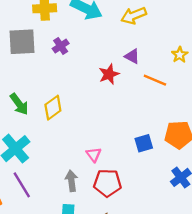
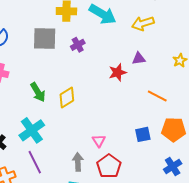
purple triangle: (132, 56) -> (139, 58), turned -40
orange line: (155, 80) -> (157, 96), moved
red pentagon: (107, 183) -> (109, 166), turned 30

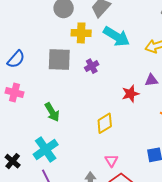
yellow diamond: (67, 98) -> (105, 123), moved

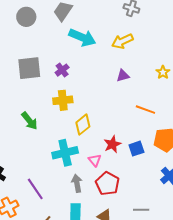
yellow cross: (81, 33) -> (63, 100), moved
red star: (130, 94) -> (112, 144), moved
cyan cross: (46, 149) -> (65, 153), moved, turned 30

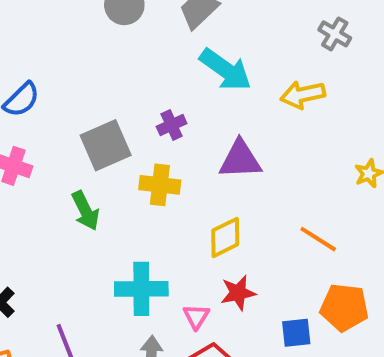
gray square: (29, 68) -> (106, 145), moved, turned -30
purple triangle: (123, 76) -> (240, 160), moved, size x1.6
yellow diamond: (83, 125) -> (225, 237), moved
blue square: (136, 149) -> (296, 333), moved

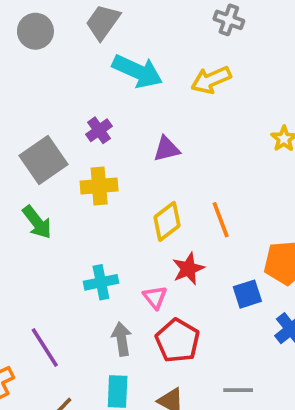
purple triangle: (240, 160) -> (166, 149), size x0.7
orange line: (318, 239) -> (221, 220), moved, turned 48
cyan cross: (141, 289) -> (101, 282), size x0.7

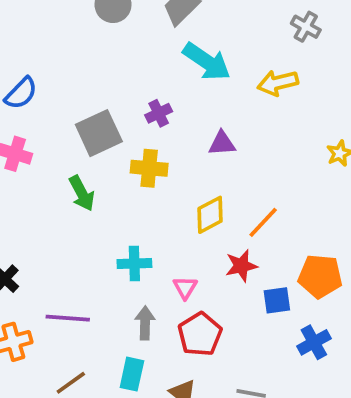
orange line: (221, 220) -> (263, 222), turned 54
red star: (188, 269) -> (241, 266), moved
purple line: (45, 347) -> (68, 318), turned -63

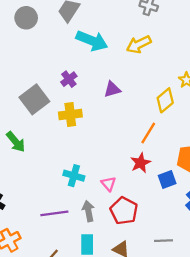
green arrow: (82, 193) -> (16, 142), moved
yellow diamond: (210, 215) -> (165, 100), moved
cyan cross: (134, 264) -> (74, 176), turned 30
purple line: (68, 318) -> (54, 213), moved

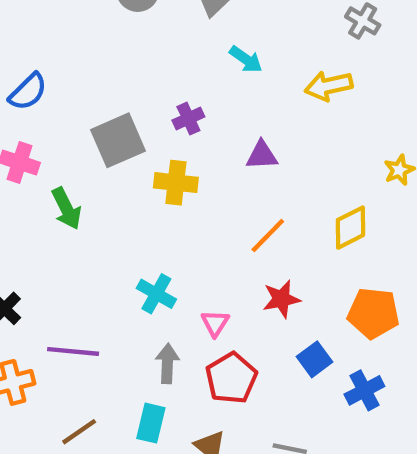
cyan arrow: (92, 41) -> (246, 59), size x0.6
yellow diamond: (165, 100) -> (350, 228), moved
orange line: (148, 133) -> (268, 236), moved
blue square: (167, 179) -> (314, 359), moved, turned -30
purple line: (54, 213) -> (73, 351), moved

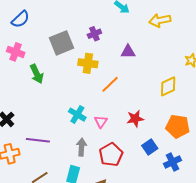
orange line: (268, 236) -> (110, 84), moved
pink triangle: (215, 323) -> (101, 122), moved

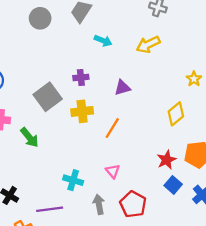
purple cross: (94, 34) -> (81, 77), turned 32
cyan cross: (77, 115) -> (73, 180), moved
red star: (135, 119) -> (167, 160), moved

